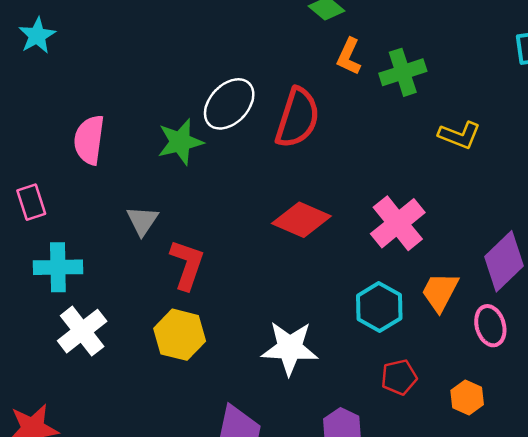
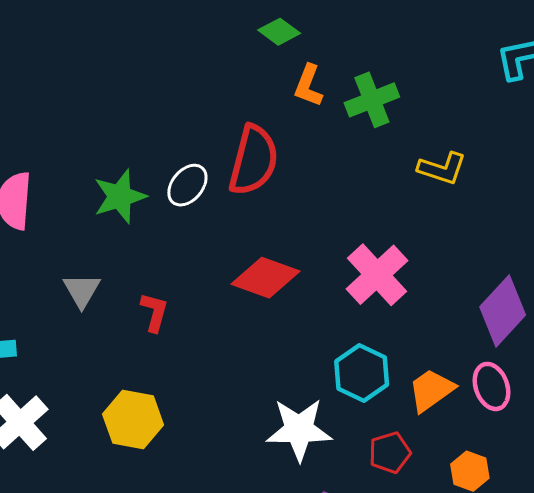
white ellipse: (229, 104) -> (187, 185), moved, size x0.7
red L-shape: (187, 265) -> (154, 312), moved, size x0.7
orange trapezoid: (440, 292) -> (431, 390), moved, turned 30
white star: (290, 348) -> (299, 430), moved

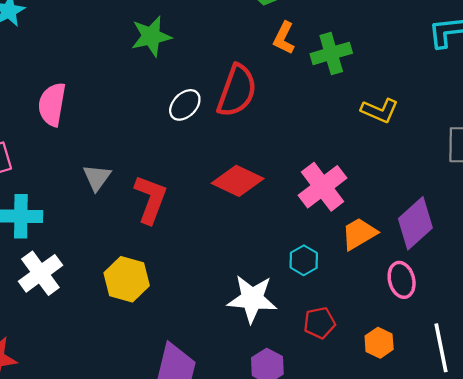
green star: (120, 196) -> (151, 36), moved
red L-shape: (154, 312) -> (151, 199), size x1.6
cyan hexagon: (362, 373) -> (304, 260), size x0.7
orange trapezoid: (431, 390) -> (359, 234), moved

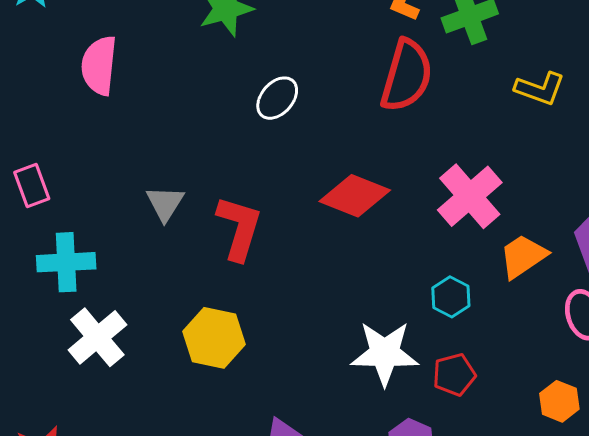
red semicircle: (237, 91) -> (407, 75), moved
pink semicircle: (52, 104) -> (99, 65), moved
red pentagon: (319, 323) -> (454, 375), moved

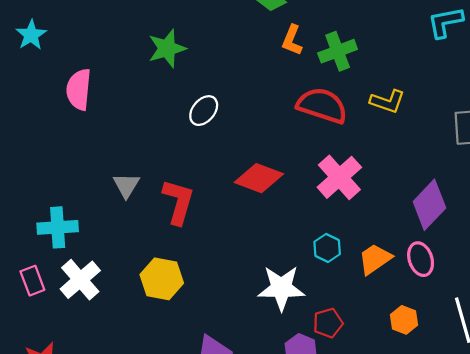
red semicircle: (407, 75) -> (322, 106), moved, turned -87
pink rectangle: (32, 185) -> (32, 281), moved
orange trapezoid: (523, 256) -> (375, 259), moved
red pentagon: (454, 375) -> (328, 323), moved

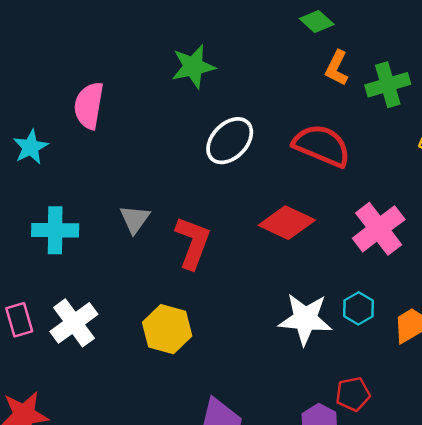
cyan star: (31, 35) -> (31, 147), moved
red semicircle: (322, 106) -> (322, 146), moved
white ellipse: (204, 111) -> (230, 141), size x1.4
cyan cross: (58, 227) -> (55, 230), moved
white star: (281, 288) -> (305, 319), moved

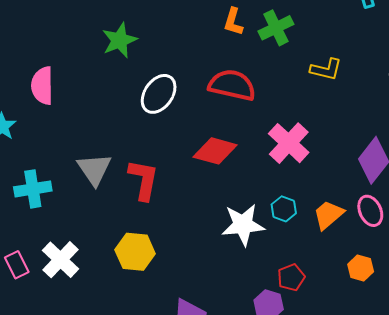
gray triangle: (135, 219) -> (94, 169), size x1.4

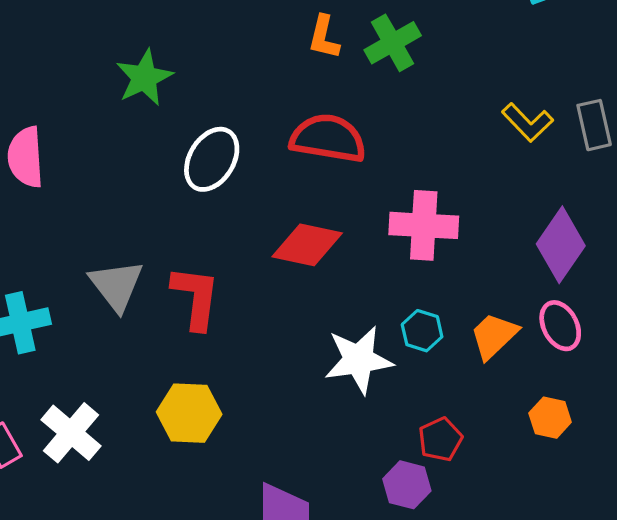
yellow L-shape: (326, 69) -> (527, 122), moved, turned 36
pink cross: (289, 143) -> (424, 225), turned -36

